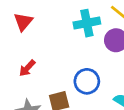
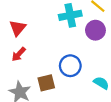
red triangle: (23, 22) -> (18, 28), moved

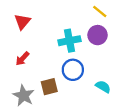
cyan cross: (70, 15) -> (69, 41), moved
red triangle: (18, 28) -> (22, 22), moved

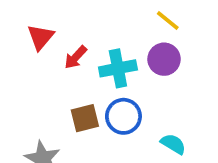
red arrow: (22, 59) -> (76, 57), moved
brown square: (49, 87) -> (85, 118), moved

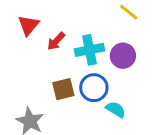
purple circle: (164, 59) -> (123, 56), moved
cyan semicircle: (173, 144) -> (116, 109), moved

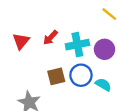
red triangle: (28, 25) -> (21, 41), moved
cyan semicircle: (116, 109) -> (103, 85), moved

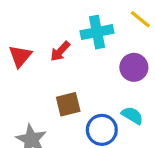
cyan cross: (77, 45) -> (97, 32), moved
blue circle: (81, 75) -> (102, 130), moved

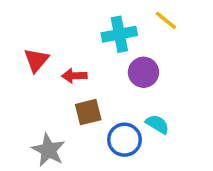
red arrow: (60, 51) -> (74, 76), moved, turned 45
purple circle: (134, 67) -> (143, 72), moved

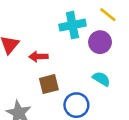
purple circle: (143, 72) -> (100, 42), moved
cyan semicircle: (157, 124) -> (101, 79), moved

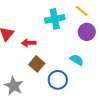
purple circle: (100, 42) -> (87, 32), moved
brown square: (49, 84) -> (37, 64), turned -35

